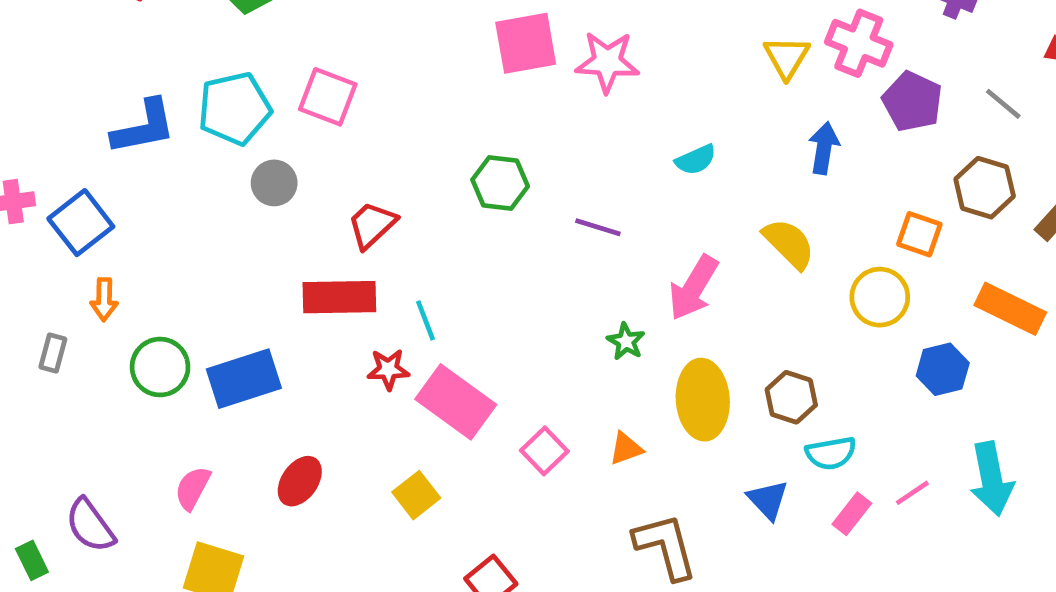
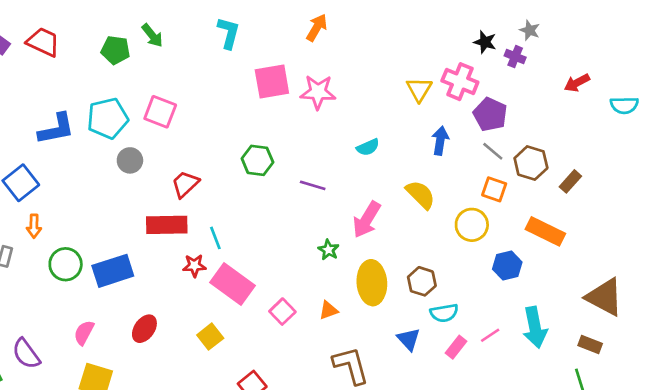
gray line: (1003, 104) -> (493, 151), moved

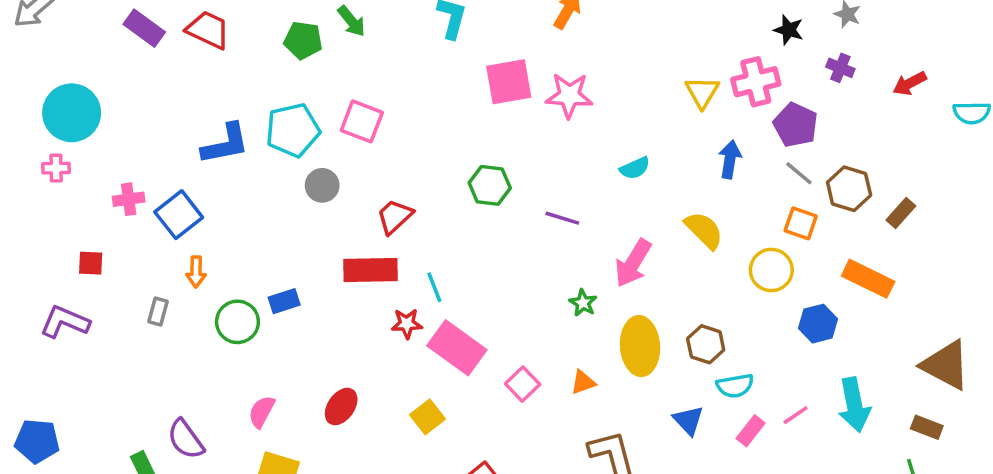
purple cross: (515, 57) -> (840, 68), moved
pink cross: (460, 82) -> (756, 82), turned -36
blue rectangle: (113, 271) -> (284, 301), moved, size x0.6

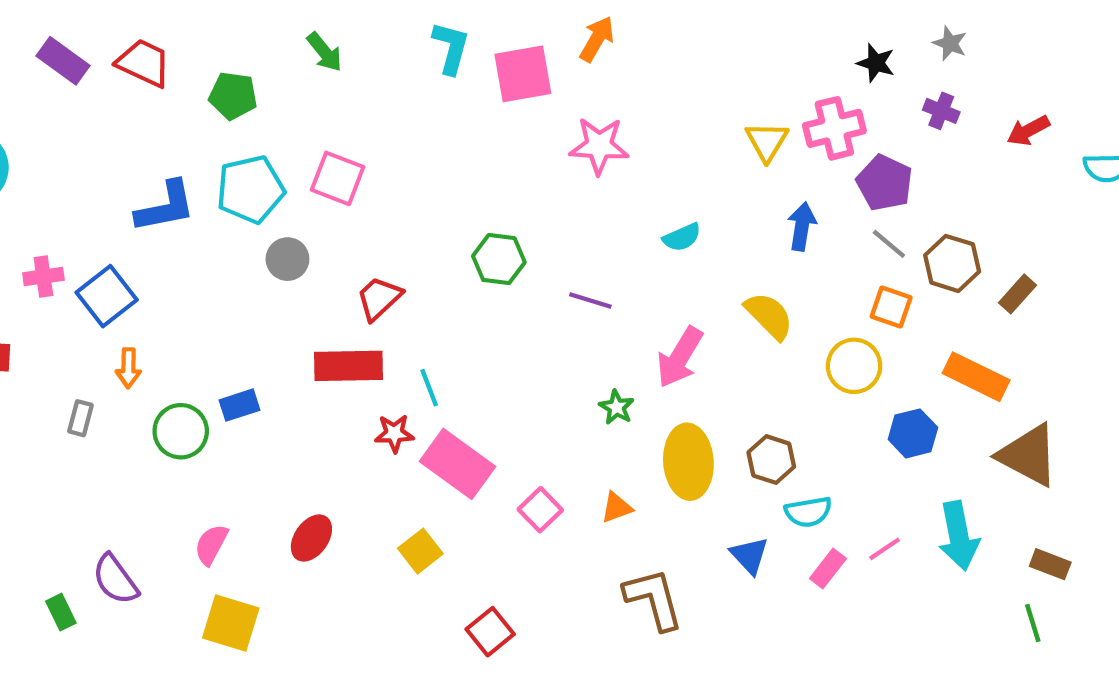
green pentagon: (303, 40) -> (233, 96), moved
pink square: (509, 82) -> (523, 74), moved
brown triangle: (946, 365) -> (1028, 455), moved

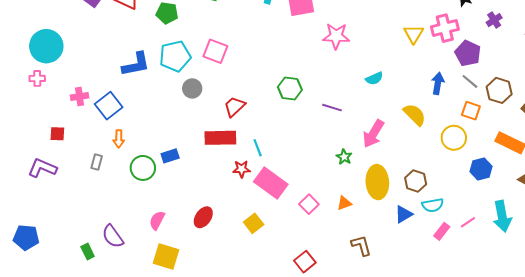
purple cross: (941, 111) -> (494, 20), turned 35
blue arrow: (802, 226) -> (438, 83), moved
blue triangle: (749, 555) -> (404, 214), moved, turned 42
brown L-shape: (654, 599) -> (361, 245), size x0.7
red square: (490, 632) -> (305, 262), moved

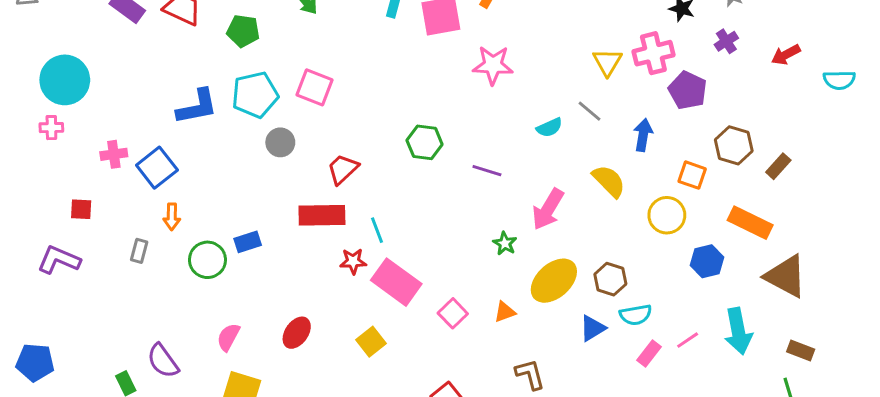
gray line: (470, 81) -> (590, 111), moved
yellow ellipse: (377, 182) -> (554, 281), turned 52

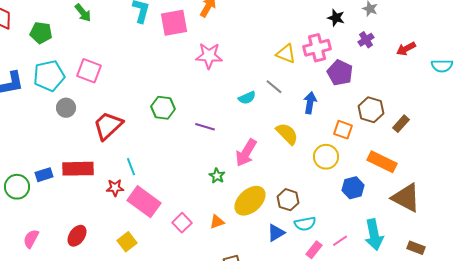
yellow triangle: (607, 62) -> (286, 54), turned -40
red trapezoid: (343, 169) -> (108, 126), size x1.4
red rectangle: (322, 215) -> (78, 169), moved

